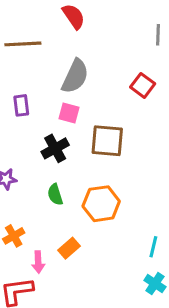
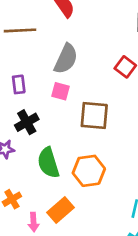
black cross: (55, 148) -> (27, 122), moved
green semicircle: (55, 194) -> (48, 163), size x1.6
orange rectangle: (69, 248) -> (60, 210), size x1.4

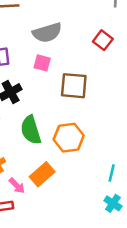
gray semicircle: (66, 59) -> (47, 33), turned 48
pink arrow: (33, 222) -> (17, 186), turned -42

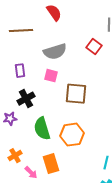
red square: (103, 40) -> (94, 47), moved
orange rectangle: (42, 174) -> (51, 164), turned -66

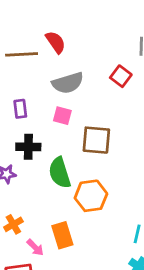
red semicircle: (54, 13) -> (56, 42), moved
black cross: (26, 99) -> (28, 147), turned 30
green semicircle: (42, 129) -> (60, 173), moved

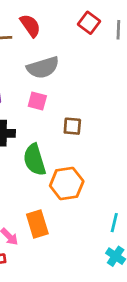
red square: (121, 76) -> (89, 23), moved
brown square: (96, 140) -> (72, 126), size x0.6

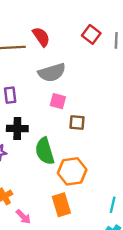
pink square: (37, 101) -> (58, 101), moved
orange rectangle: (37, 224) -> (61, 205), moved

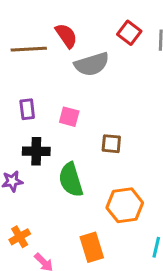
gray semicircle: (52, 72) -> (92, 64), moved
pink square: (58, 101) -> (69, 117), moved
orange hexagon: (72, 171) -> (125, 205), moved

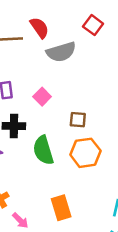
pink square: (69, 117) -> (42, 97), turned 30
orange hexagon: (125, 205) -> (85, 153), moved

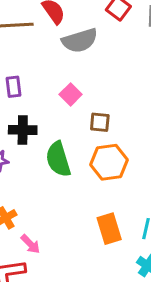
pink square: (42, 97) -> (71, 94), moved
orange rectangle: (61, 208) -> (109, 229), moved

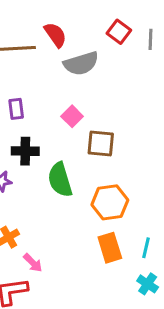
brown square: (100, 122) -> (101, 144), size x1.4
orange hexagon: (109, 162) -> (110, 202), moved

